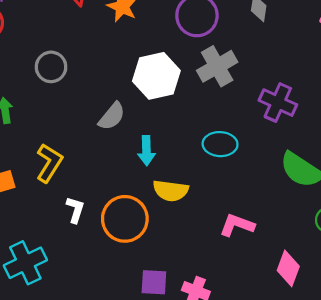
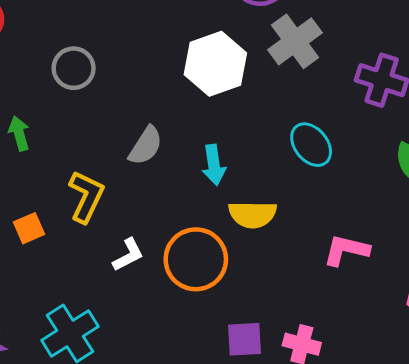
gray semicircle: (112, 116) -> (146, 146), moved
cyan ellipse: (220, 144) -> (311, 145), turned 56
white L-shape: (75, 210) -> (128, 255), turned 52

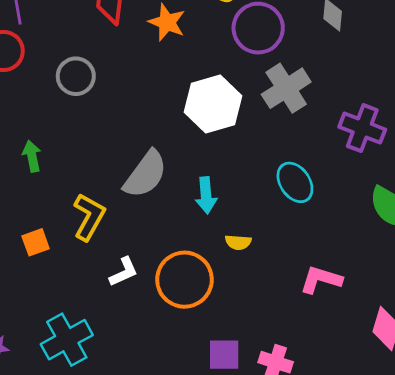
gray circle: (74, 68) -> (76, 76), moved
gray semicircle: (146, 146) -> (145, 174), size x1.4
yellow semicircle: (252, 214) -> (238, 242), size x0.6

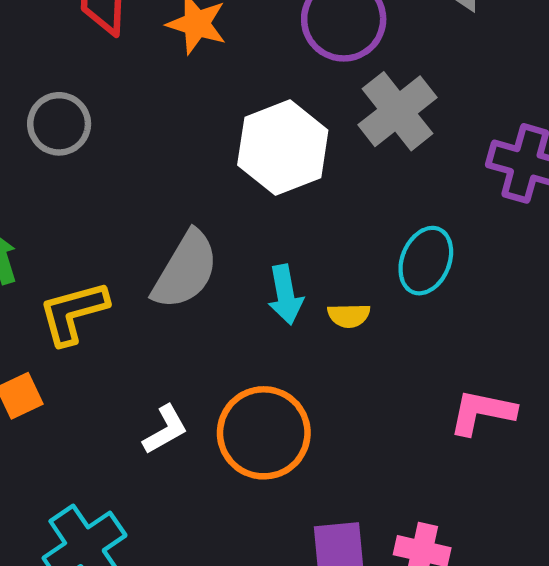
cyan ellipse: (295, 182) -> (426, 261), turned 63
yellow L-shape: (89, 217) -> (73, 313), moved, turned -129
yellow semicircle: (238, 242) -> (349, 315), moved

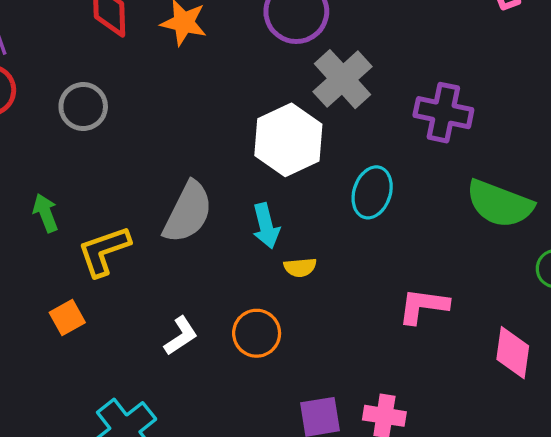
white hexagon: (283, 148) -> (288, 140), moved
yellow semicircle: (349, 315) -> (300, 267), moved
orange circle: (264, 433) -> (257, 333), size x0.7

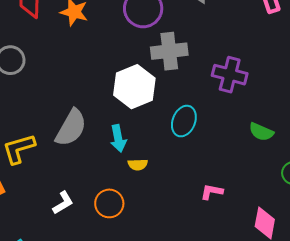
gray cross: (343, 79) -> (169, 51), turned 33
green semicircle: (500, 204) -> (261, 132), size x0.6
pink L-shape: (423, 306) -> (212, 192), size x0.7

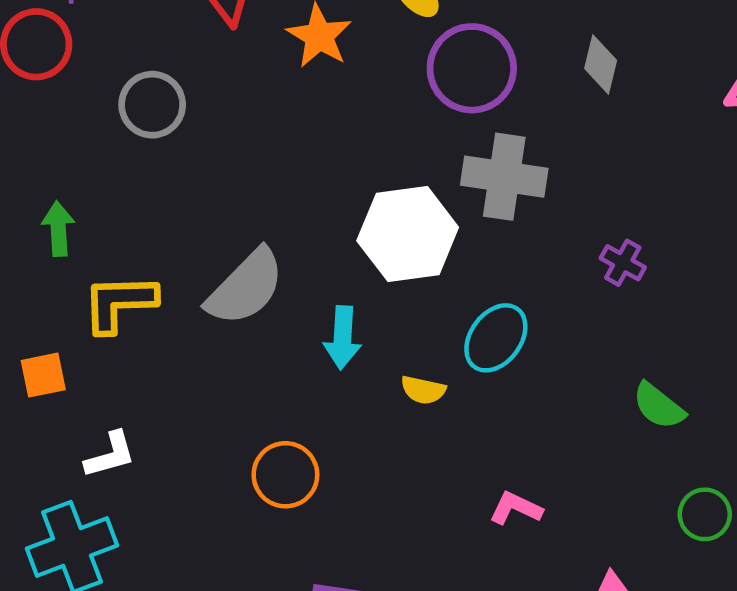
purple cross: (230, 75) -> (623, 263), size x0.6
yellow semicircle: (138, 165) -> (423, 390), moved
white L-shape: (63, 203) -> (110, 455), moved

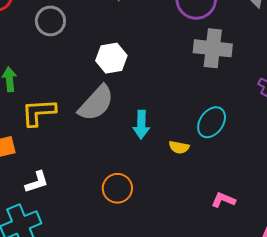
white hexagon: (408, 234) -> (111, 58), moved, size x0.7

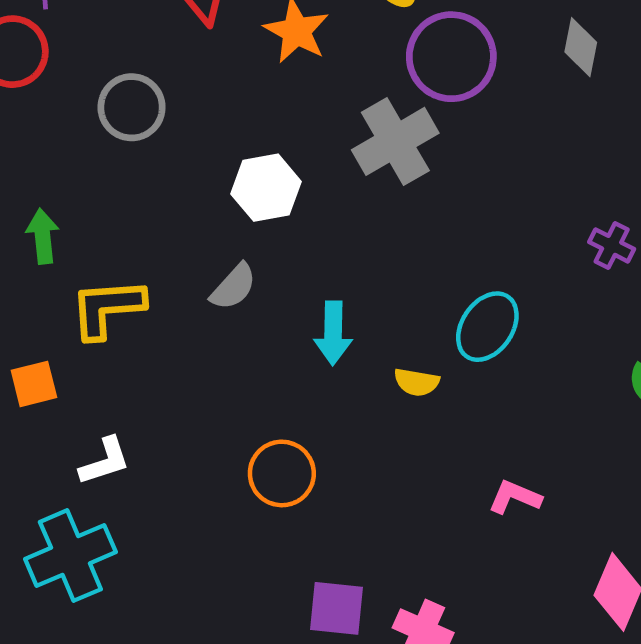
gray cross: (213, 48) -> (395, 141), moved, turned -36
gray semicircle: (96, 103) -> (233, 287), size x0.6

